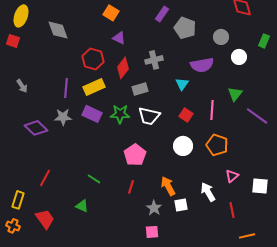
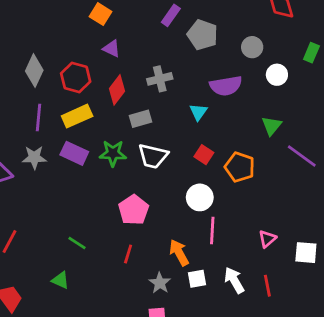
gray diamond: (58, 30) -> (34, 71), moved, turned 45
pink line: (212, 110) -> (212, 231), moved
orange pentagon: (217, 145) -> (240, 167), moved
white arrow: (208, 192) -> (234, 280), moved

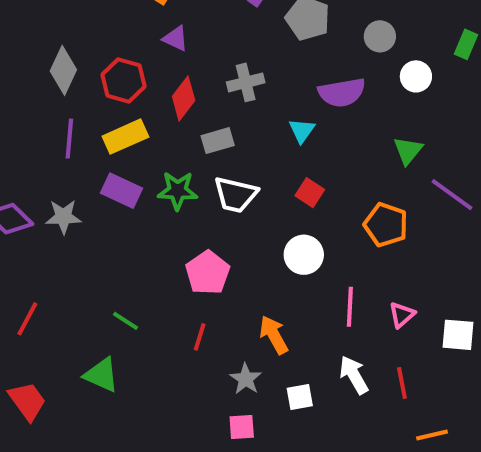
gray star: (34, 157) -> (63, 217), moved
orange pentagon: (240, 167) -> (386, 225), moved
pink line: (212, 231) -> (350, 307), moved
white square: (197, 279) -> (300, 397), moved
green triangle: (61, 280) -> (101, 375), size x1.4

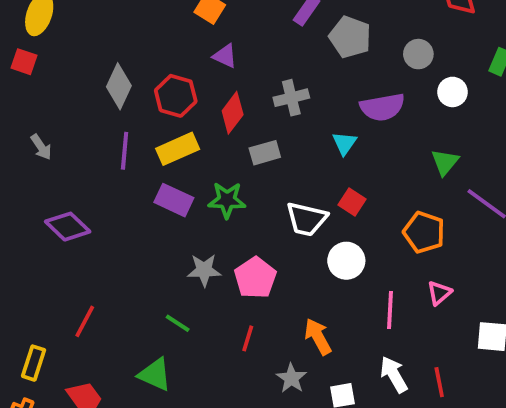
white trapezoid: (236, 195) -> (307, 219), moved
gray star: (63, 217) -> (204, 270), moved
pink triangle: (402, 315) -> (439, 293), moved

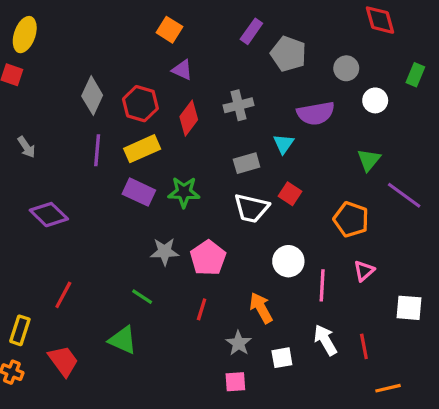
gray rectangle: (265, 153) -> (247, 163), moved
white circle: (346, 261) -> (288, 261), moved

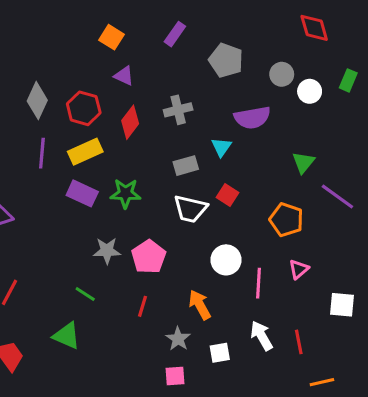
purple rectangle: (251, 31) -> (175, 34), moved
white circle: (375, 100) -> (310, 91), moved

